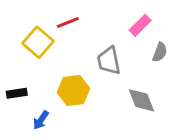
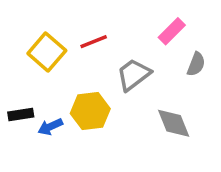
red line: (68, 22) -> (94, 42), moved
gray trapezoid: (109, 61) -> (134, 75), turned 64
blue arrow: (41, 120) -> (50, 127), moved, turned 30

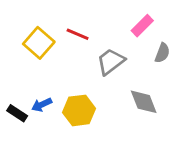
red line: (94, 42) -> (78, 34), turned 45
yellow hexagon: (90, 111) -> (79, 110), moved
black rectangle: (21, 115) -> (17, 113), moved, turned 42

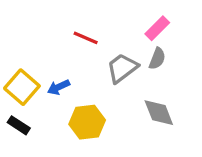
yellow square: (39, 43) -> (22, 87), moved
gray semicircle: (162, 53) -> (157, 58), moved
blue arrow: (42, 105) -> (59, 87), moved

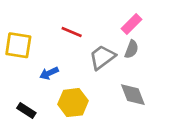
yellow square: (22, 87) -> (18, 45), moved, turned -32
black rectangle: (19, 125) -> (26, 111), moved

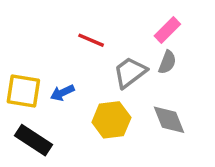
yellow square: (18, 45) -> (23, 91), moved
yellow hexagon: (73, 103) -> (111, 120), moved
black rectangle: (26, 111) -> (34, 140), size x1.5

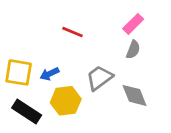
gray trapezoid: (130, 72) -> (99, 78), moved
yellow hexagon: (111, 120) -> (66, 101), moved

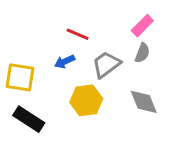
blue arrow: (50, 74) -> (65, 62), moved
gray trapezoid: (99, 78) -> (106, 64), moved
yellow hexagon: (66, 101) -> (86, 100), moved

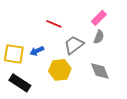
blue arrow: (65, 62) -> (37, 51), moved

